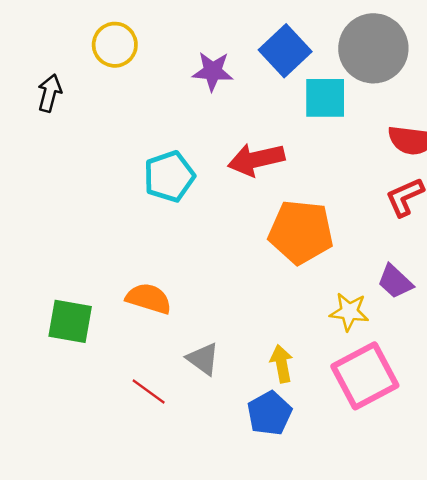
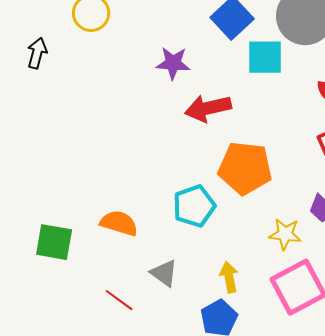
purple star: (213, 71) -> (173, 63), moved
cyan pentagon: (169, 176) -> (194, 206), moved

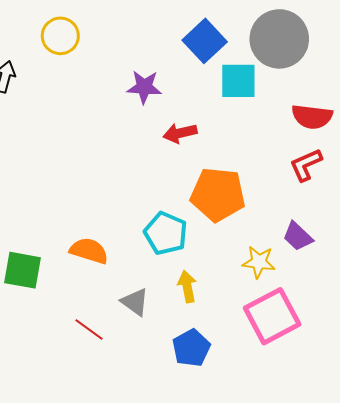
red arrow: (208, 108) -> (180, 133), size x0.7
cyan pentagon: (194, 206) -> (166, 233), turned -30
yellow arrow: (229, 277) -> (187, 287), moved

